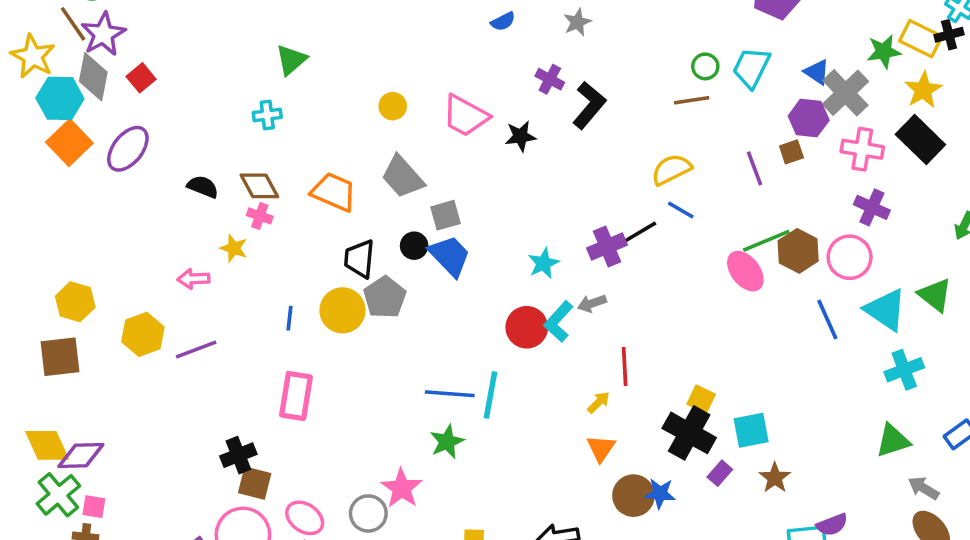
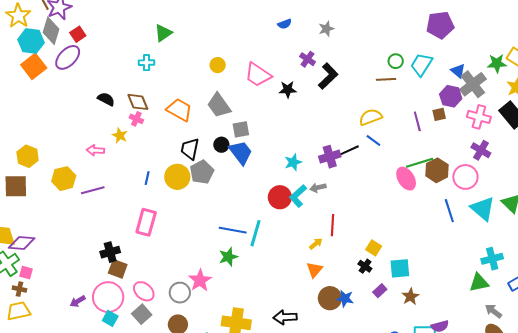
purple ellipse: (128, 149) -> (68, 57), moved
cyan cross: (904, 370) -> (492, 259), moved
black cross: (689, 433) -> (365, 266), size x0.5

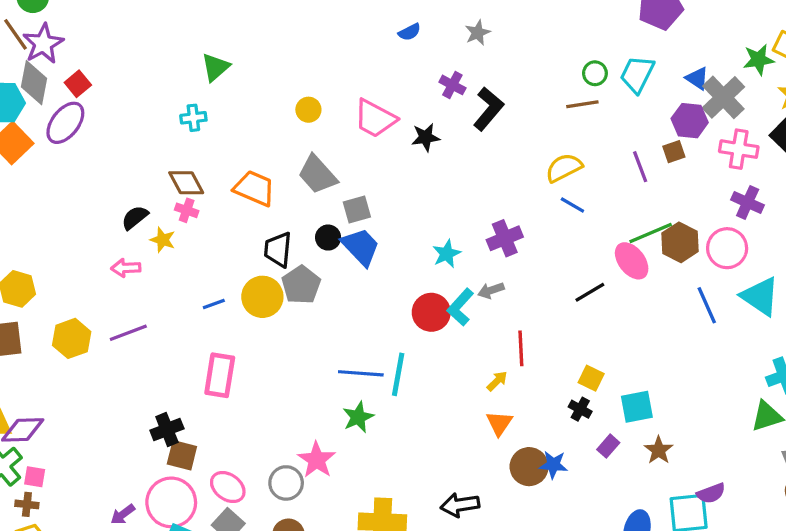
black semicircle: (106, 99) -> (135, 218), moved, turned -60
black line: (349, 150) -> (590, 292), moved
blue line: (147, 178) -> (214, 304), turned 64
yellow hexagon: (64, 179) -> (72, 338), moved

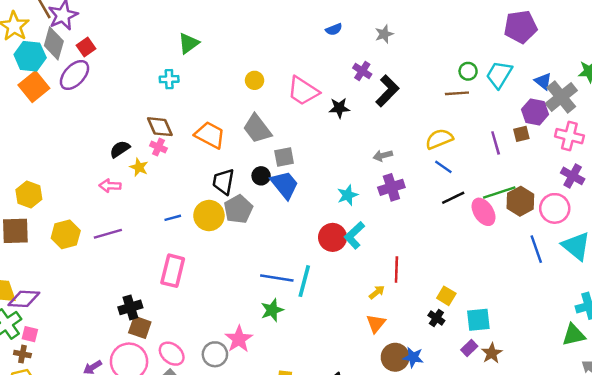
gray arrow: (491, 290) -> (383, 155), moved
black line: (590, 292) -> (453, 198), moved
purple rectangle: (608, 446) -> (469, 348), moved

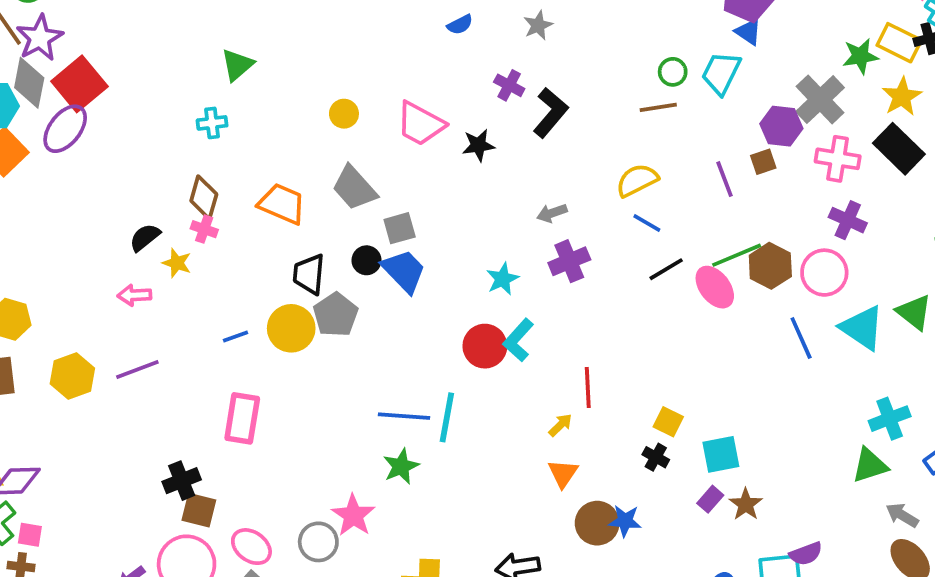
red square: (86, 47) -> (79, 84), size x1.8
blue triangle: (543, 81) -> (748, 32), moved
brown diamond: (160, 127) -> (204, 197), turned 44

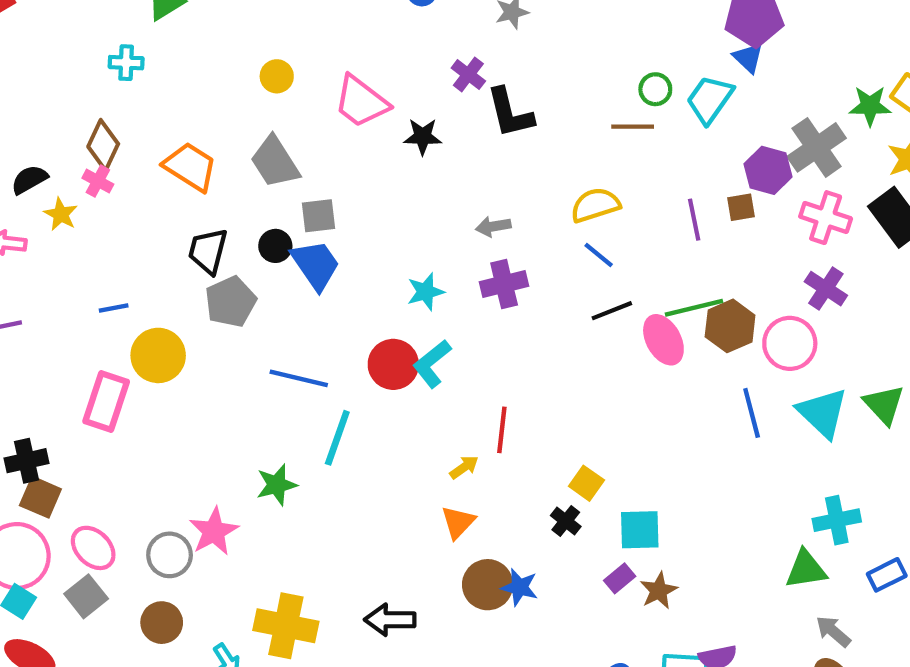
black L-shape: (550, 113) -> (510, 113), turned 117
yellow circle: (291, 328) -> (158, 355), moved
blue line: (404, 416) -> (299, 378), moved

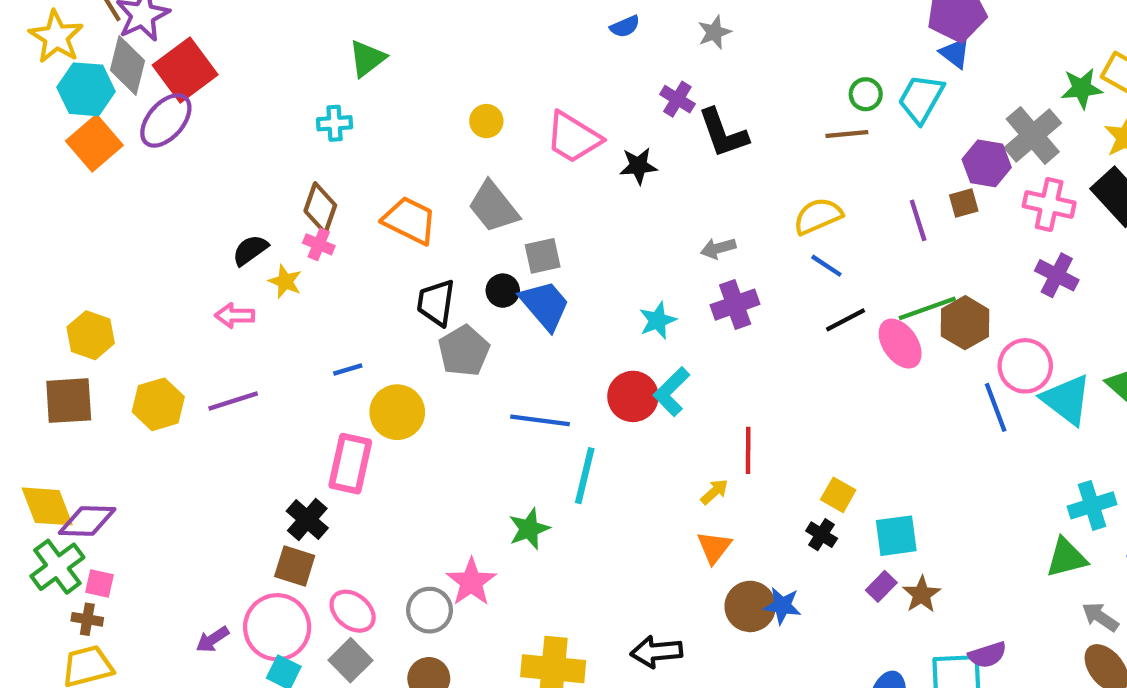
pink circle: (790, 343) -> (1025, 366), moved
black cross: (26, 461) -> (307, 520), moved, turned -30

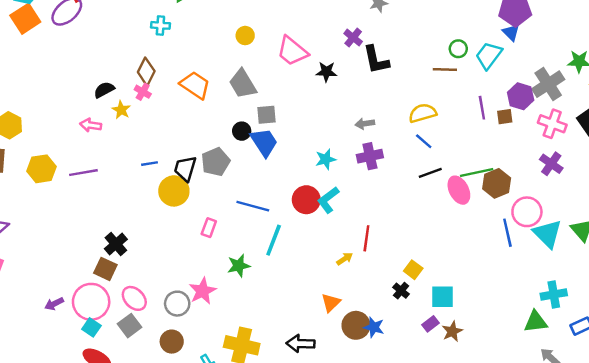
purple line: (918, 220) -> (482, 108), moved
black trapezoid: (436, 303) -> (185, 169), moved
pink rectangle: (350, 464) -> (209, 228), moved, size x0.6
orange triangle: (714, 547) -> (331, 303), moved

